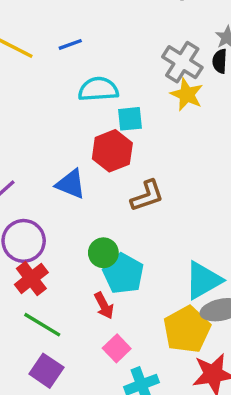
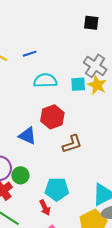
cyan square: (130, 119) -> (78, 84), moved
green circle: (103, 253) -> (20, 175), moved
cyan pentagon: (123, 274) -> (57, 189), turned -30

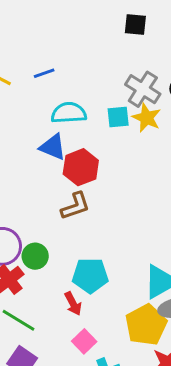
blue triangle: (27, 136) -> (53, 147), moved
brown L-shape: (72, 144) -> (75, 206), moved

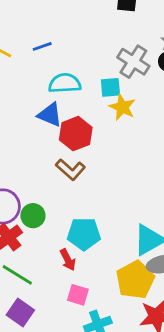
yellow star: (147, 118) -> (122, 107), moved
brown L-shape: (75, 206) -> (70, 170), turned 60
pink square: (84, 341) -> (78, 295), turned -30

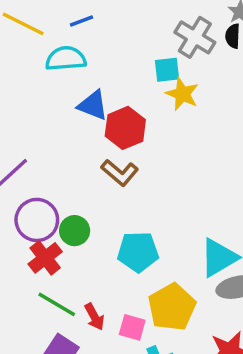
cyan semicircle: (65, 83) -> (66, 59), moved
red arrow: (68, 260) -> (94, 317), moved
yellow pentagon: (135, 280) -> (172, 307), moved

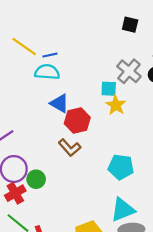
blue line: (82, 21) -> (50, 55), moved
cyan pentagon: (138, 252) -> (121, 167), moved

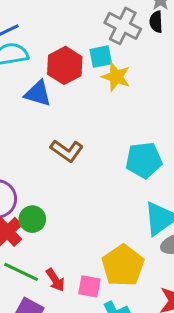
red hexagon: (77, 121) -> (65, 65), moved
green circle: (36, 179) -> (32, 219), moved

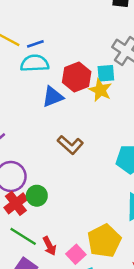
yellow star: (116, 77) -> (100, 90), moved
blue triangle: (38, 93) -> (53, 97), turned -45
pink square: (89, 286) -> (76, 254), turned 30

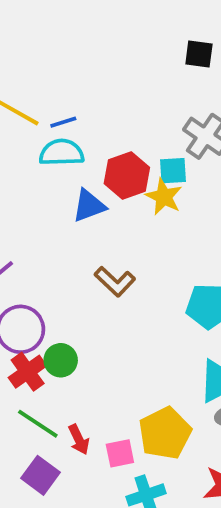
pink square: (76, 254) -> (120, 453), turned 30

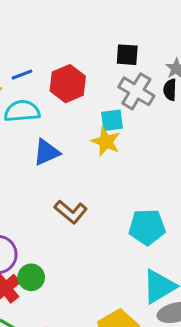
black square: (199, 54) -> (127, 55), moved
blue line: (63, 122) -> (22, 75), moved
red hexagon: (127, 175) -> (68, 84), moved

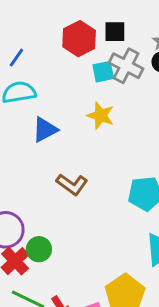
blue line: (22, 75) -> (16, 58), turned -30
red hexagon: (68, 84) -> (79, 39), moved
cyan square: (112, 120) -> (103, 72), moved

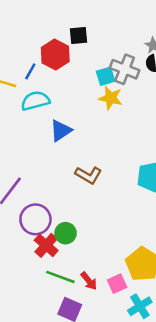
black square: (115, 32) -> (78, 35), moved
red hexagon: (79, 39) -> (55, 55), moved
yellow star: (101, 115) -> (111, 98), moved

